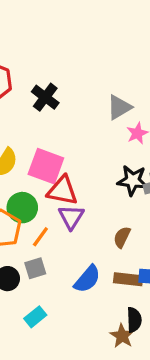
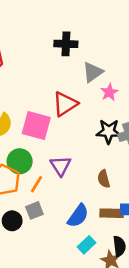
black cross: (45, 97) -> (66, 44), moved, turned -30
red triangle: (62, 191) -> (65, 104), moved, turned -40
brown semicircle: (122, 237) -> (104, 179), turned -36
cyan rectangle: (35, 317) -> (87, 245), moved

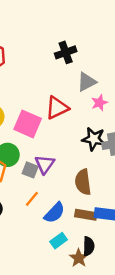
black cross: (66, 44) -> (66, 52), turned -30
brown semicircle: (104, 179) -> (83, 182), size x1.5
orange line: (37, 184) -> (32, 199), moved
gray square: (34, 210) -> (30, 170), moved, turned 35

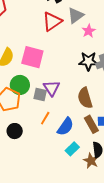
red triangle: (57, 108) -> (52, 21), moved
brown rectangle: (86, 215) -> (91, 124), turned 60

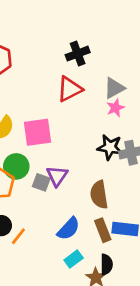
gray triangle: (76, 15) -> (114, 88), moved
pink square: (32, 57) -> (38, 132), turned -30
orange line: (45, 118) -> (18, 236), moved

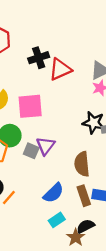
black cross: (78, 54) -> (39, 58), moved
black semicircle: (106, 265) -> (86, 226), turned -120

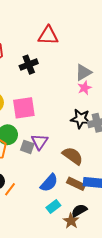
red triangle: (60, 69) -> (48, 36), moved, turned 30
brown semicircle: (82, 164) -> (73, 156), turned 135
brown rectangle: (84, 196) -> (76, 184), turned -42

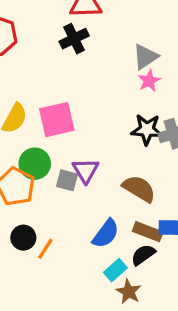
black cross: (29, 65) -> (74, 39), moved
black semicircle: (79, 210) -> (143, 255), moved
brown star: (71, 221) -> (129, 292), moved

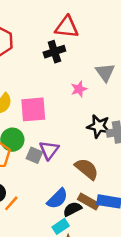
gray triangle: (145, 57) -> (105, 72), turned -40
pink star: (149, 81) -> (79, 89), moved
black semicircle: (143, 255) -> (72, 209), moved

